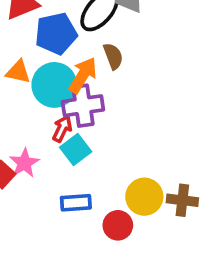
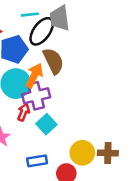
brown semicircle: (113, 56) -> (53, 61), size x1.5
cyan square: (76, 149) -> (46, 124), moved

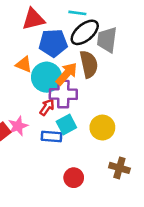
gray trapezoid: (60, 18) -> (107, 40), moved
yellow circle: (82, 153) -> (102, 128), moved
blue rectangle: (37, 161) -> (52, 136), moved

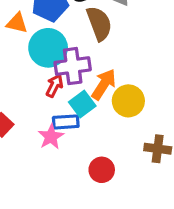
orange triangle: (24, 64) -> (17, 23), moved
orange arrow: (67, 74) -> (104, 84), moved
pink star: (18, 126) -> (51, 137), moved

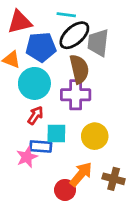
purple cross: (73, 66) -> (76, 95), moved
orange arrow: (104, 84) -> (81, 174), moved
cyan square: (82, 104) -> (56, 133), turned 30

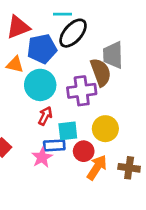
gray trapezoid: (98, 43) -> (113, 55), moved
brown semicircle: (79, 69) -> (101, 72), moved
red circle: (65, 190) -> (84, 151), moved

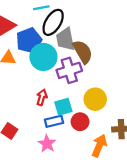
gray trapezoid: (113, 55) -> (65, 39), moved
cyan circle: (40, 85) -> (43, 57), moved
pink star: (42, 157) -> (47, 144), moved
orange arrow: (97, 167) -> (99, 146), moved

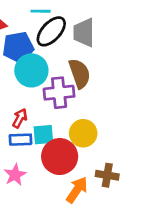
gray trapezoid: (65, 39) -> (84, 33), moved
blue rectangle: (54, 121) -> (21, 140), moved
red circle: (80, 122) -> (60, 157), size x1.6

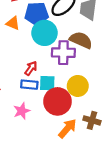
brown semicircle: (80, 74) -> (81, 40), turned -55

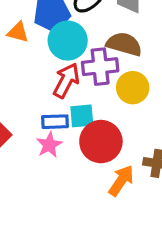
red arrow: (31, 68) -> (66, 80), moved, size x1.5
yellow circle: (78, 86) -> (133, 88), moved
pink star: (22, 111) -> (49, 145), moved

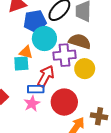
orange triangle: (18, 32) -> (26, 52), moved
red arrow: (66, 80) -> (46, 76), moved
cyan square: (82, 116) -> (21, 63), moved

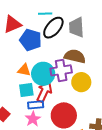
blue pentagon: (35, 21) -> (31, 40), turned 30
cyan circle: (44, 39) -> (43, 74), moved
cyan square: (21, 63) -> (26, 90), moved

